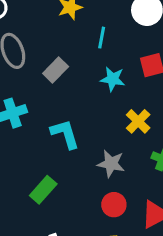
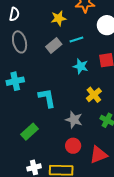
cyan line: (102, 38) -> (76, 39), turned 56
gray rectangle: (56, 70) -> (54, 45), moved

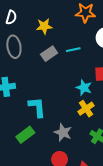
yellow star: (59, 18) -> (44, 26), moved
cyan star: (81, 66) -> (84, 88), moved
green rectangle: (29, 132) -> (25, 135), moved

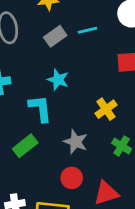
cyan star: (84, 88) -> (58, 80), moved

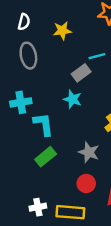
gray rectangle: (55, 36) -> (81, 73), moved
cyan L-shape: (40, 108) -> (43, 124), moved

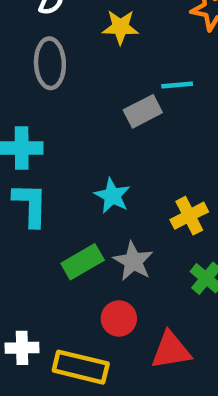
cyan star: (72, 99) -> (112, 196), moved
cyan L-shape: (43, 124) -> (30, 205), moved
green rectangle: (46, 157) -> (83, 262), moved

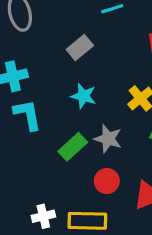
gray rectangle: (143, 111) -> (80, 47), moved

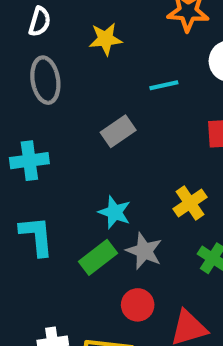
cyan star: (84, 96) -> (115, 212), moved
cyan L-shape: (28, 115) -> (37, 236), moved

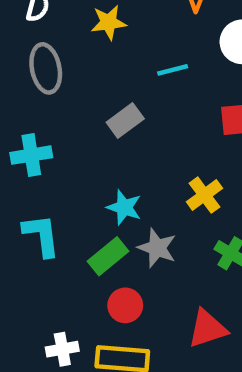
red circle: (138, 305) -> (125, 305), moved

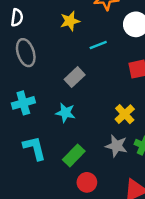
yellow star: (109, 22) -> (70, 21), moved
cyan star: (124, 207) -> (65, 113), moved
gray star: (157, 248) -> (116, 146), moved

